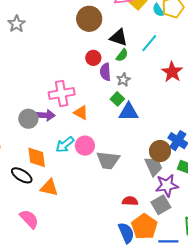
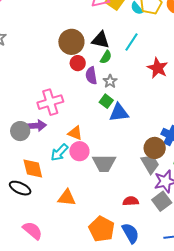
brown circle: (89, 19) -> (71, 42), moved
orange triangle: (81, 113) -> (75, 133), moved
orange triangle: (49, 188) -> (67, 198), moved
orange pentagon: (144, 227) -> (102, 229), moved

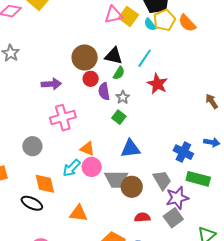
red star: (158, 68) -> (157, 84), moved
blue triangle: (119, 113) -> (130, 149), moved
purple arrow: (36, 126) -> (51, 84), moved
brown circle: (155, 148) -> (132, 187), moved

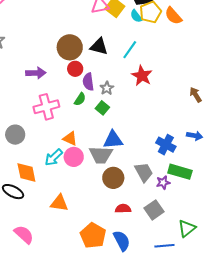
green semicircle: (119, 73) -> (80, 99), moved
gray trapezoid: (116, 179) -> (101, 155), moved
purple star: (177, 198) -> (163, 183), moved, size x0.6

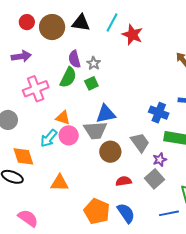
red circle: (75, 69) -> (27, 22), moved
red star: (142, 76) -> (132, 35), moved
green semicircle: (80, 99) -> (68, 77), size x1.5
green square: (102, 108) -> (91, 83), turned 32
purple star: (163, 183) -> (160, 160), moved

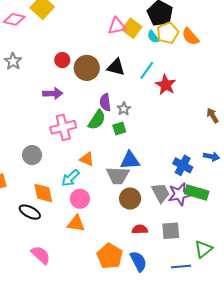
pink circle: (69, 135) -> (80, 199), moved
purple star: (160, 160) -> (180, 194), moved, size x1.6
gray square: (155, 179) -> (171, 231), turned 30

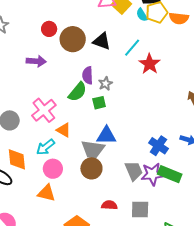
orange semicircle: (190, 37) -> (179, 18), turned -48
pink cross: (63, 127) -> (44, 110), moved, turned -30
brown circle: (130, 199) -> (91, 168), moved

